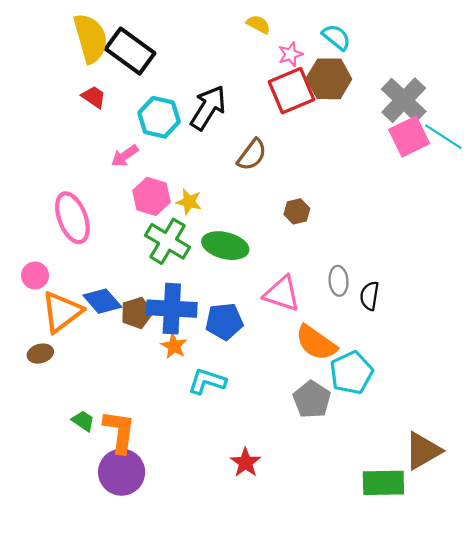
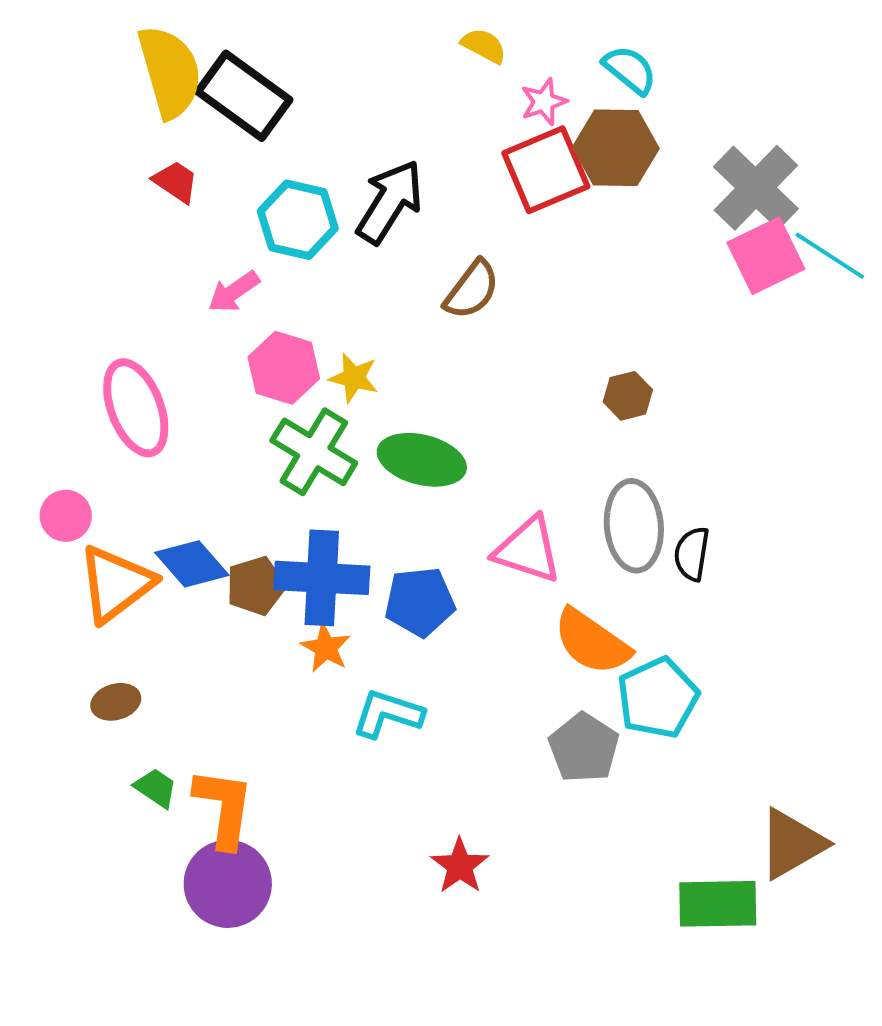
brown hexagon: (297, 211) -> (628, 396), moved
gray ellipse: (339, 281) -> (634, 526), size x1.6
brown ellipse: (40, 354) -> (116, 702), moved

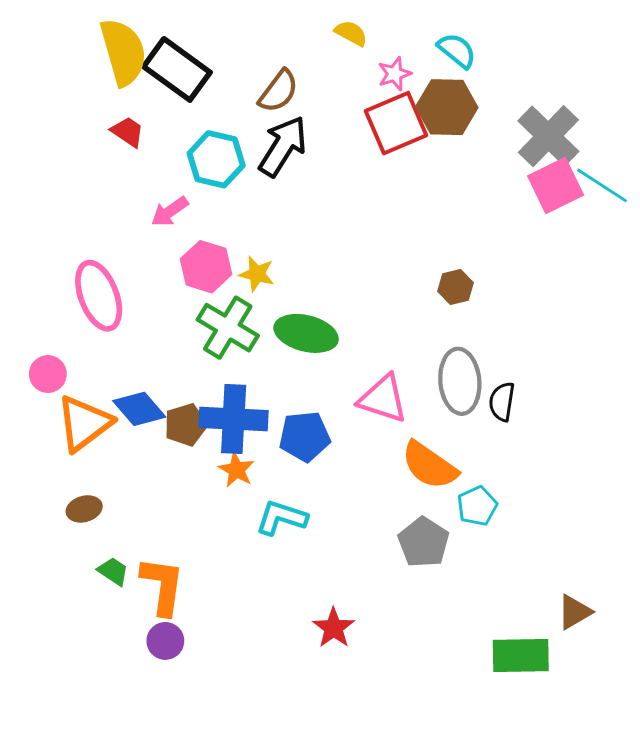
brown semicircle: (472, 290) -> (279, 91), moved
cyan pentagon: (658, 698) -> (477, 506), size x0.7
brown triangle: (792, 844) -> (574, 612), size x0.7
purple circle: (228, 884) -> (165, 641), size x0.6

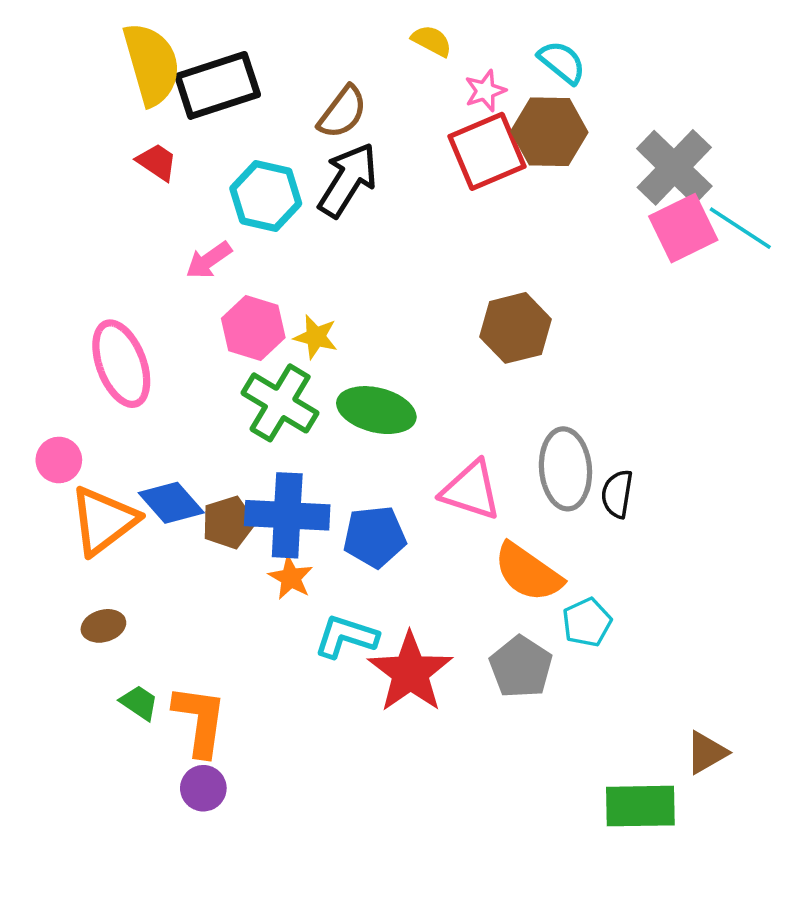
black rectangle: (177, 69) -> (218, 85), turned -54
brown hexagon: (455, 287) -> (516, 328), moved, size x1.6
red star: (334, 628) -> (410, 672), moved, size x1.6

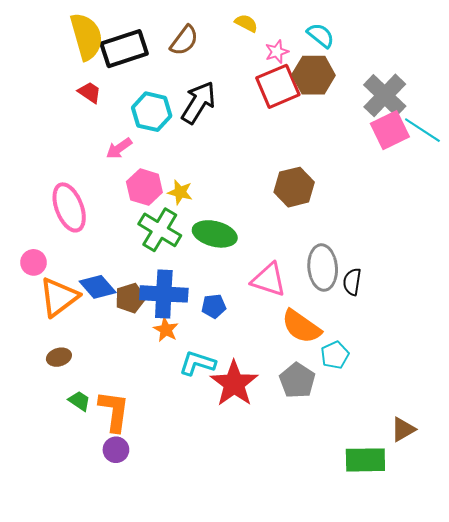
brown semicircle: (342, 112) -> (184, 40), moved
blue pentagon: (375, 537) -> (214, 306), size x0.7

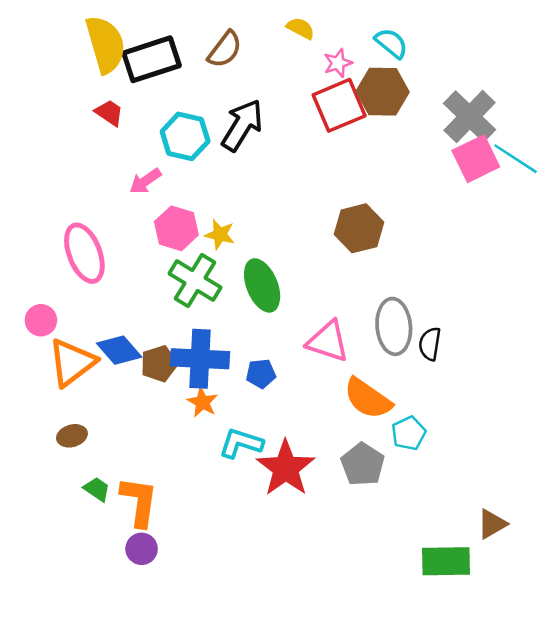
green ellipse: (215, 234) -> (262, 285), turned 54

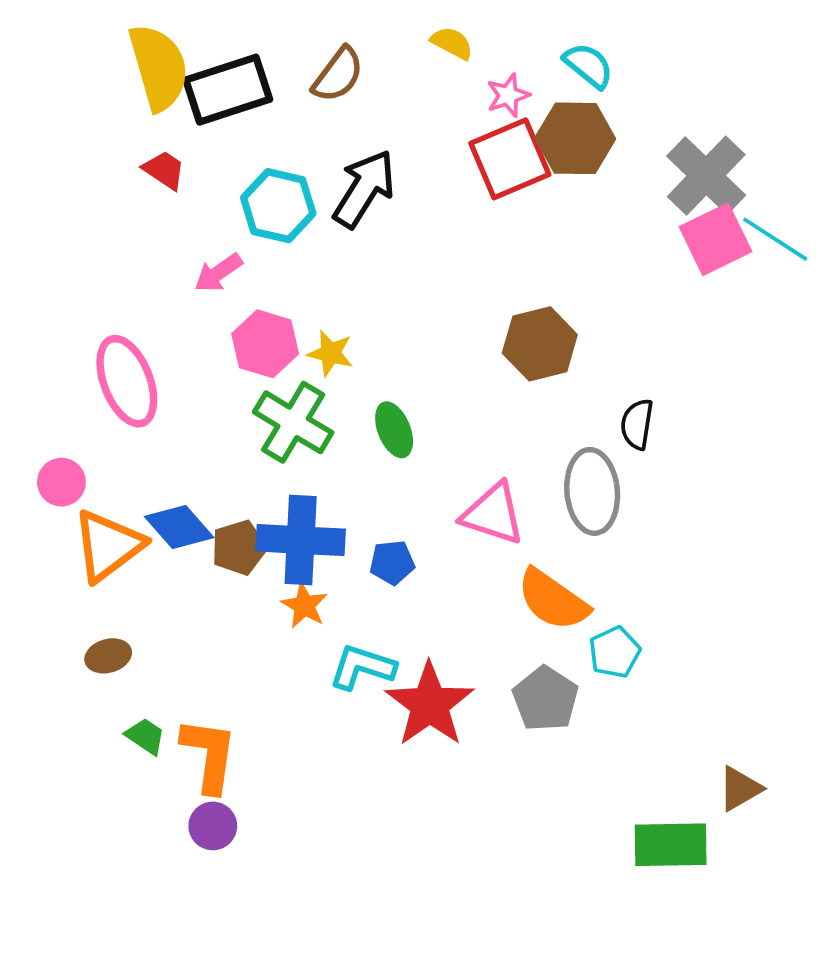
green ellipse: (262, 285) -> (394, 430), size x0.7
black semicircle: (430, 344) -> (637, 424), moved

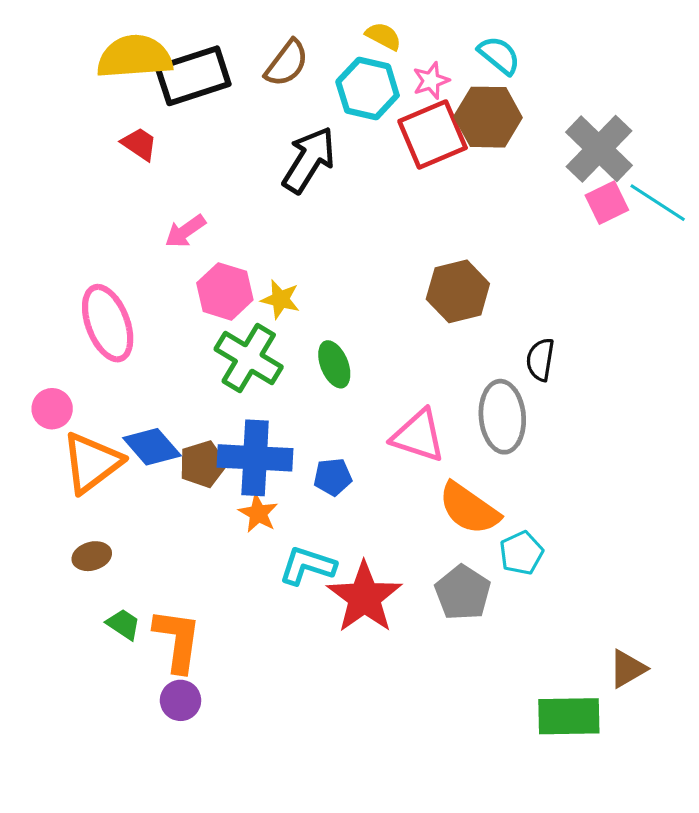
yellow semicircle: (159, 67) -> (135, 57), turned -78
cyan hexagon: (278, 206) -> (368, 89), moved
pink square: (715, 239) -> (607, 203), size x0.7

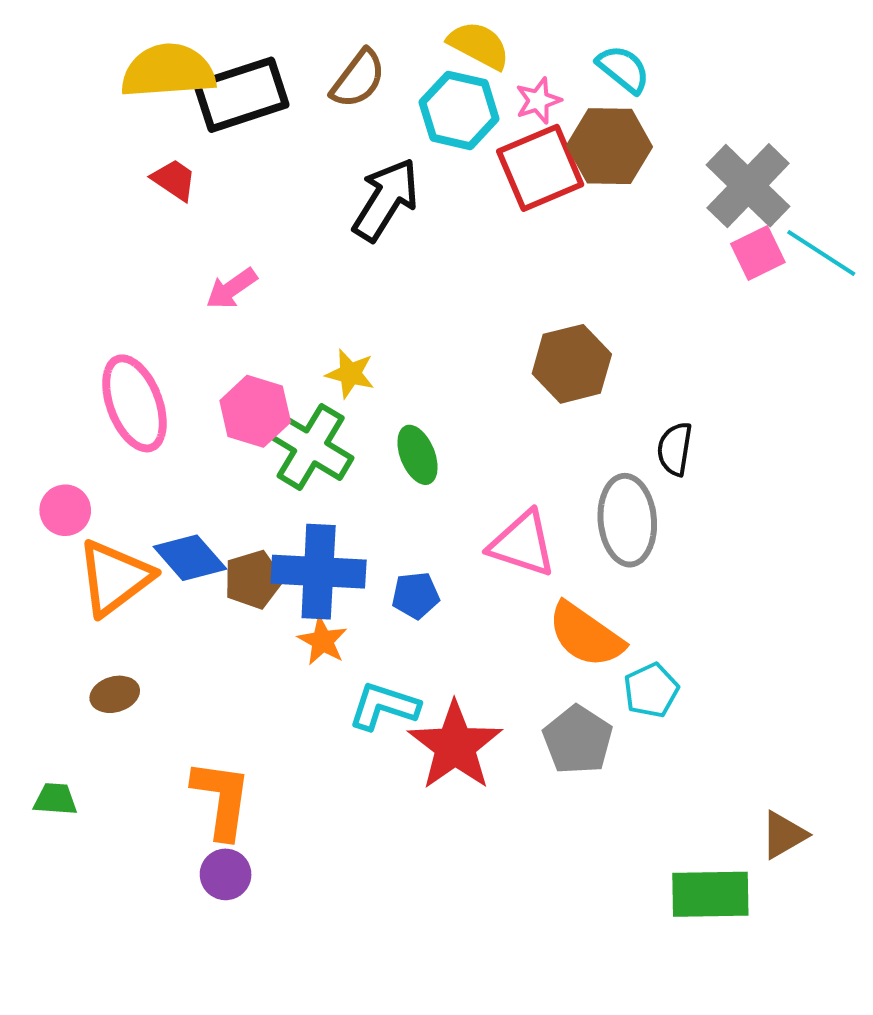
yellow semicircle: (383, 36) -> (479, 45), size x1.4
pink hexagon: (225, 291) -> (255, 411), moved
green trapezoid: (123, 624) -> (55, 799), moved, turned -30

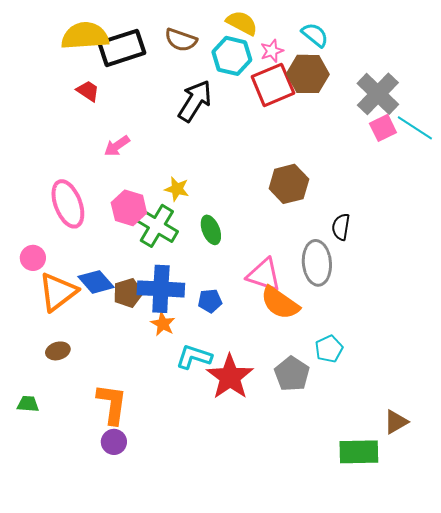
brown semicircle: (358, 79) -> (181, 40), turned 72
orange semicircle: (586, 635) -> (280, 303), moved

